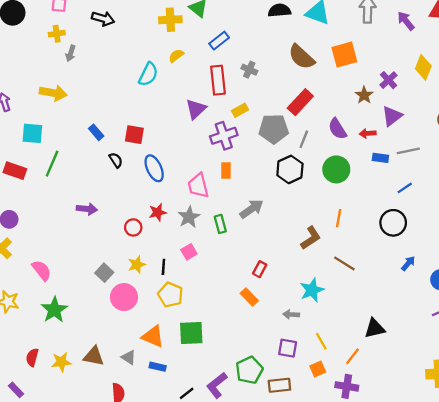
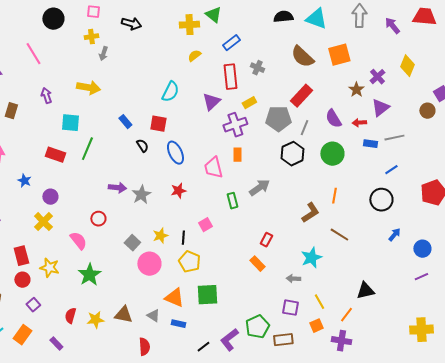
cyan semicircle: (148, 74) -> (170, 92), moved
gray star: (189, 217) -> (141, 195), moved
red circle: (133, 227) -> (98, 219), moved

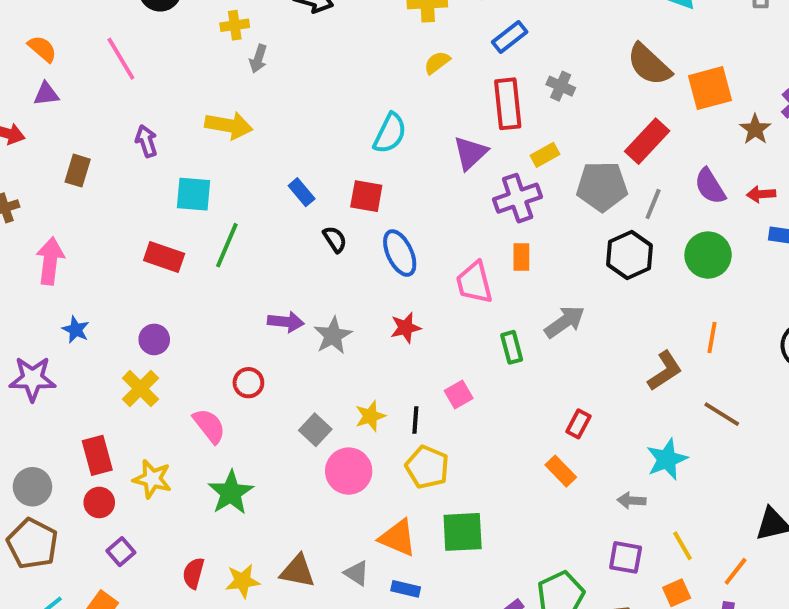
orange square: (339, 55) -> (710, 88), moved
blue star: (24, 181) -> (76, 330), moved

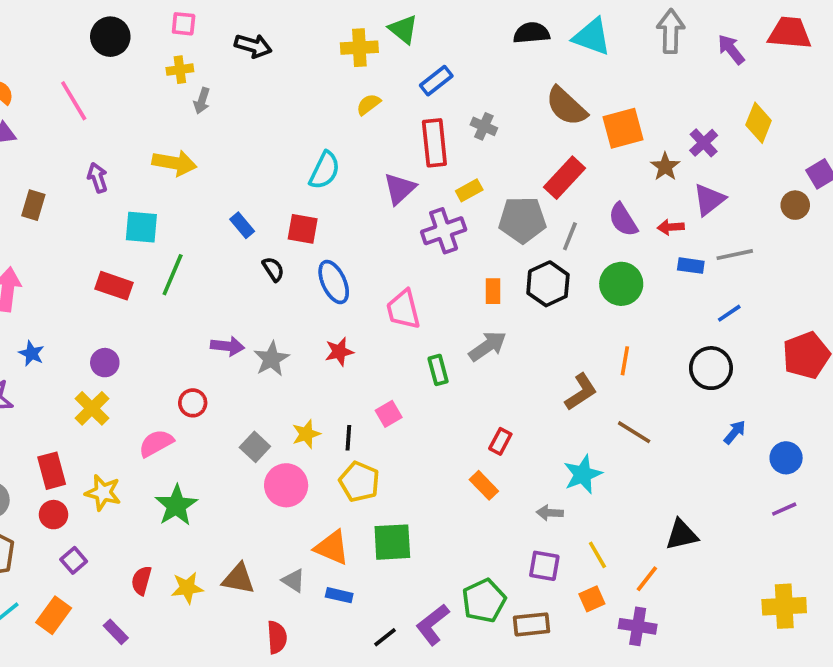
orange rectangle: (521, 257) -> (493, 291), moved
pink semicircle: (209, 426) -> (156, 443), turned -81

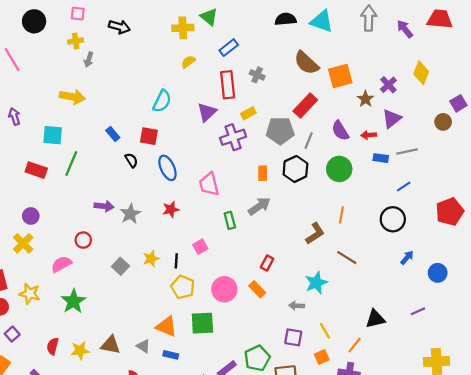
purple arrow: (97, 178) -> (14, 116), moved
pink circle: (286, 485) -> (224, 289), moved
purple line: (784, 509) -> (418, 311), moved

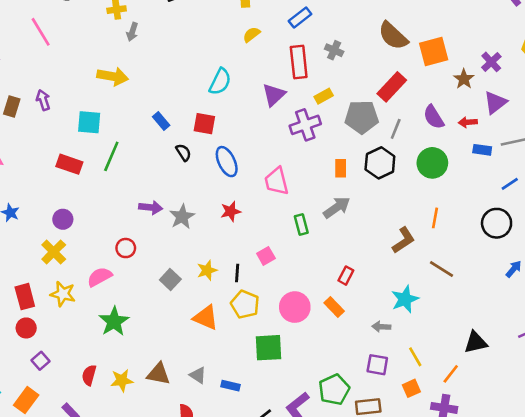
yellow star: (30, 294) -> (63, 294), moved
orange triangle: (166, 326) -> (206, 318), moved

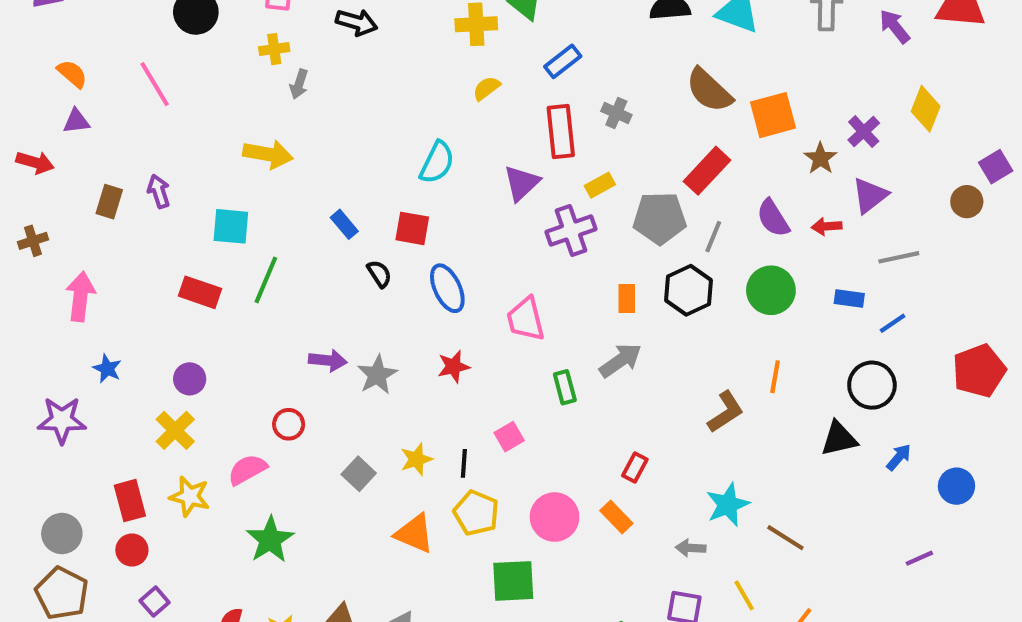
blue rectangle: (482, 150) -> (849, 299), moved
brown line: (442, 269) -> (785, 538), moved
black triangle: (476, 342) -> (839, 439), moved

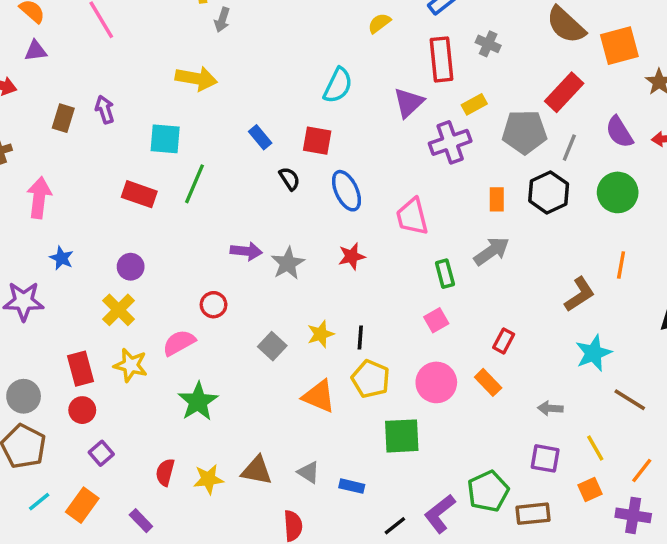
pink square: (509, 437) -> (436, 320), moved
cyan star: (728, 505) -> (593, 353), moved

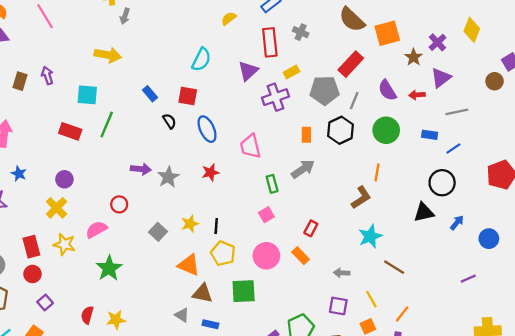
orange line: (621, 265) -> (377, 172), moved
brown triangle: (257, 471) -> (202, 293), moved

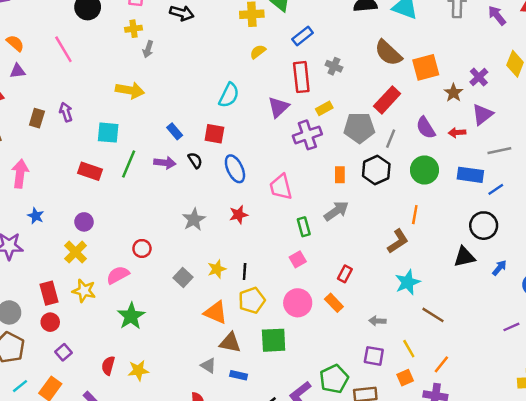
blue rectangle: (430, 135) -> (470, 175), size x1.5
purple arrow: (141, 169) -> (165, 163), moved
yellow pentagon: (223, 253) -> (252, 300), turned 30

